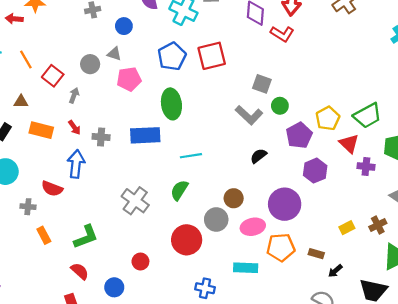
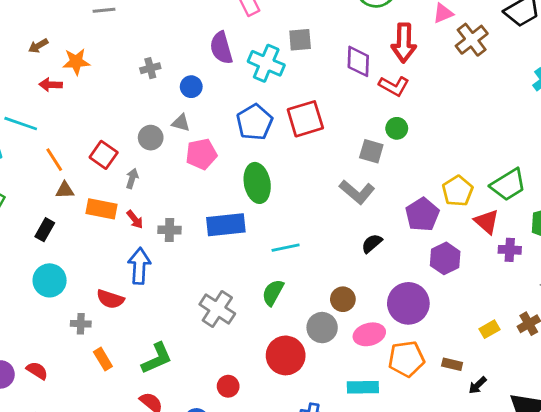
orange line: (26, 60) -> (54, 160), moved
green circle: (280, 106) -> (397, 128), moved
orange rectangle: (41, 130) -> (102, 209), moved

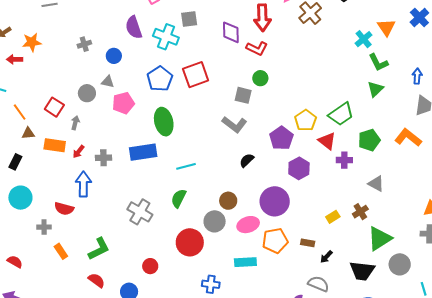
red arrow: (135, 219) -> (79, 152), turned 80

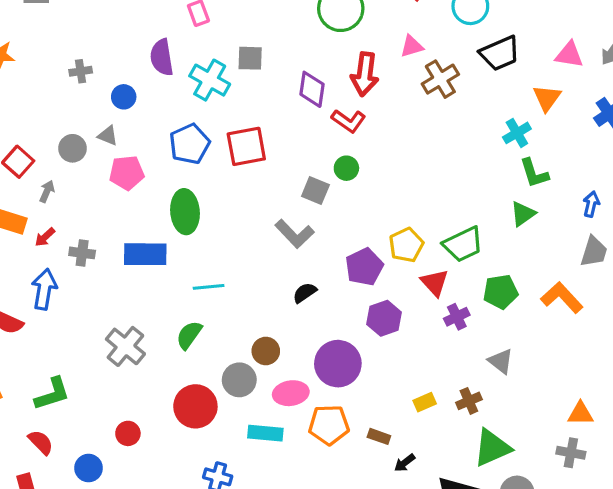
orange triangle: (386, 27) -> (547, 98), moved
purple cross: (344, 160) -> (457, 317), turned -35
cyan rectangle: (245, 262) -> (265, 433), moved

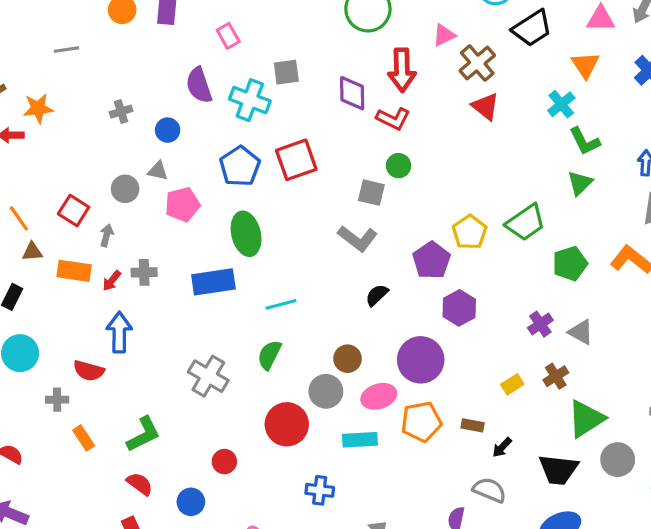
gray cross: (82, 253) -> (144, 272), moved
red triangle: (435, 283) -> (485, 107), moved
purple cross: (457, 317) -> (540, 324), moved

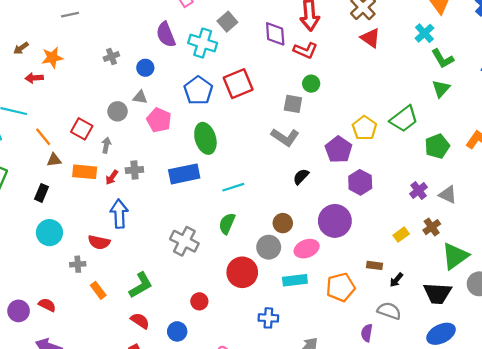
gray square: (286, 72) -> (227, 22), turned -30
pink pentagon: (182, 205) -> (159, 120), turned -30
orange pentagon: (421, 422) -> (341, 287), moved

